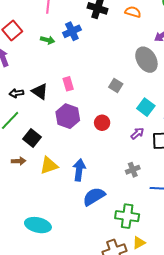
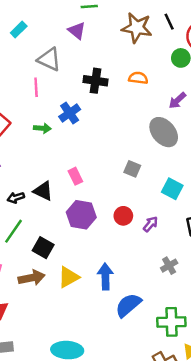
purple arrow: (137, 133) -> (150, 224), moved
brown arrow: (19, 161) -> (32, 278), size x1.5

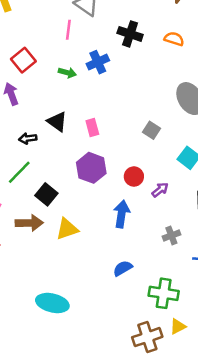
black triangle: (43, 191) -> (57, 122), moved
blue arrow: (105, 276) -> (122, 214), moved
blue semicircle: (128, 305) -> (123, 268), size x0.7

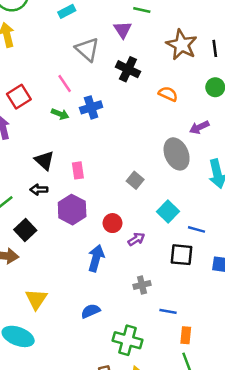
pink line: (68, 30) -> (65, 83), moved, turned -48
black cross: (130, 34) -> (128, 69), moved
black arrow: (28, 138) -> (39, 190), moved
yellow triangle: (67, 229) -> (36, 299), moved, turned -45

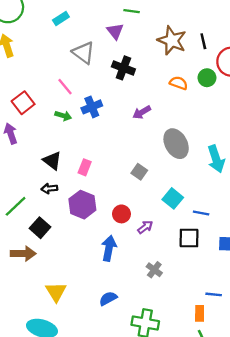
orange semicircle: (168, 94) -> (179, 83), moved
purple arrow: (199, 127) -> (142, 112), moved
pink rectangle: (78, 170) -> (85, 167), turned 35
gray cross: (142, 285) -> (154, 270), turned -35
blue line: (168, 311) -> (214, 294), moved

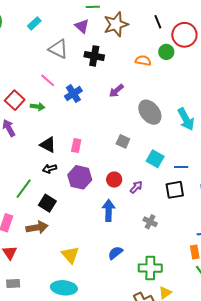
brown star: (172, 40) -> (116, 24), moved, turned -30
green arrow: (63, 116) -> (38, 107), moved

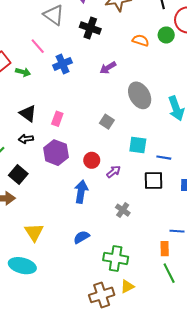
cyan square: (155, 159) -> (138, 145), turned -30

